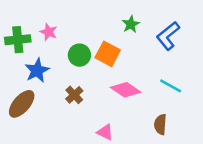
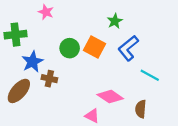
pink star: (49, 32) -> (46, 12), moved
blue L-shape: (168, 36) -> (128, 48), moved
pink diamond: (126, 90) -> (110, 97), moved
brown cross: (74, 95) -> (49, 79), moved, turned -35

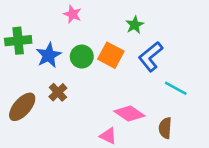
pink star: (46, 12) -> (72, 14), moved
blue star: (32, 62) -> (49, 55), moved
brown cross: (49, 79) -> (58, 92), turned 35

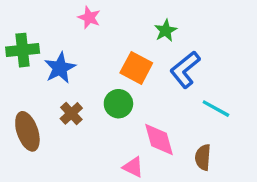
green circle: (82, 57) -> (118, 104), moved
brown ellipse: (22, 107) -> (27, 131), turned -60
pink diamond: (129, 113) -> (159, 139), turned 40

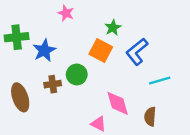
green star: (166, 31) -> (113, 28), moved
green circle: (118, 104) -> (77, 74), moved
cyan line: (216, 109) -> (160, 81), turned -45
brown cross: (71, 113) -> (53, 84), turned 35

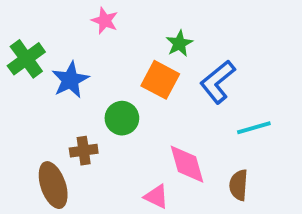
green cross: (17, 37) -> (26, 59), turned -30
brown cross: (53, 84) -> (84, 151), moved
brown ellipse: (20, 97) -> (53, 185), moved

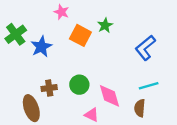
orange square: (160, 80) -> (80, 35), moved
blue L-shape: (218, 82) -> (145, 48), moved
green circle: (122, 118) -> (79, 85), moved
cyan line: (254, 128) -> (149, 86), moved

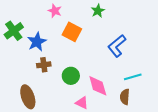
green star: (105, 25) -> (98, 11), moved
blue L-shape: (145, 48) -> (117, 46), moved
brown cross: (49, 88) -> (44, 65), moved

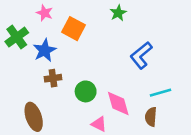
pink star: (55, 11) -> (45, 13), moved
orange square: (72, 32) -> (74, 29), moved

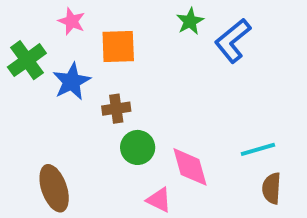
orange square: (74, 29) -> (118, 46), turned -30
blue L-shape: (141, 55) -> (233, 41), moved
brown cross: (53, 78) -> (116, 109), moved
brown semicircle: (151, 117) -> (272, 188), moved

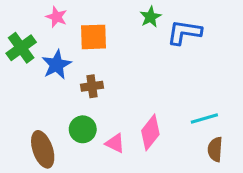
blue L-shape: (233, 41) -> (184, 32), turned 48
green circle: (138, 147) -> (83, 129), moved
pink diamond: (190, 167) -> (150, 132), turned 54
pink triangle: (159, 200) -> (115, 143), moved

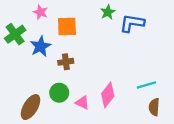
brown ellipse: (43, 149) -> (31, 107), turned 50

